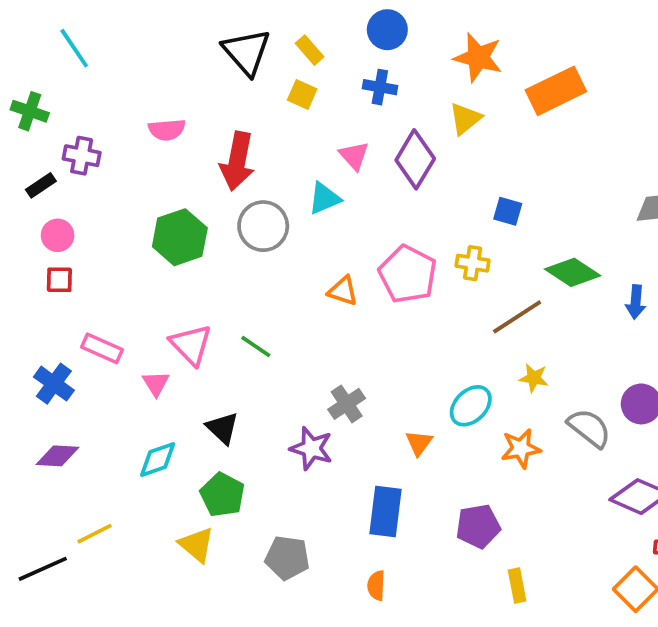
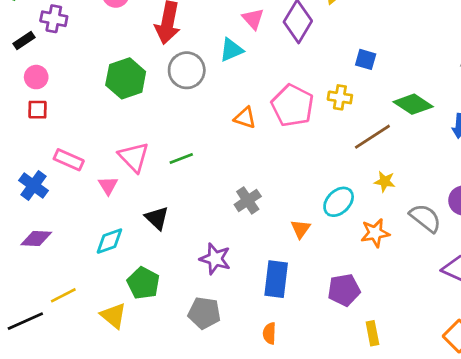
green line: (256, 347) -> (181, 158), turned -55
purple star: (311, 448) -> (215, 259), moved
green pentagon: (222, 495) -> (143, 283), moved
yellow triangle: (196, 545) -> (113, 316), moved

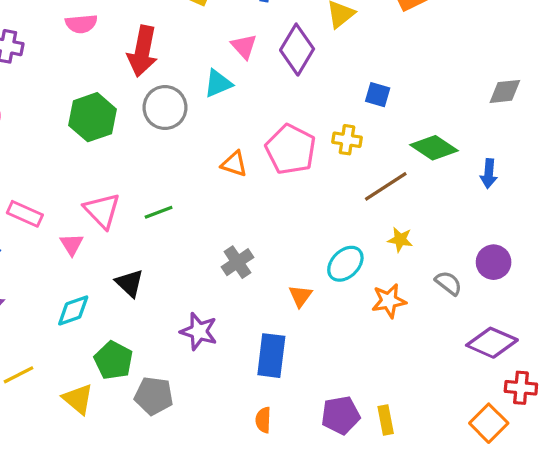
gray semicircle: (425, 218) -> (448, 283), size x0.7
purple pentagon: (344, 290) -> (341, 415), moved
gray pentagon: (204, 313) -> (154, 396), moved

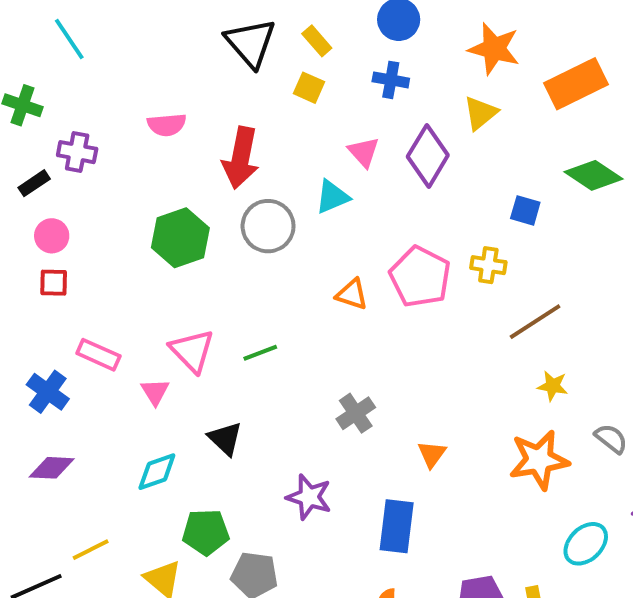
green diamond: (434, 148) -> (594, 175), moved
cyan ellipse: (345, 264) -> (586, 544), moved
orange star: (389, 301) -> (539, 460), size x1.4
green pentagon: (113, 360) -> (206, 532), turned -30

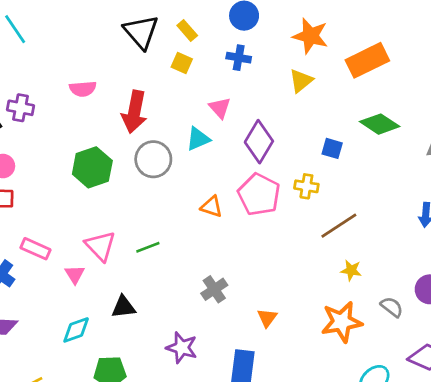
purple diamond: (428, 156) -> (259, 142), moved
black triangle: (225, 439) -> (123, 307), turned -50

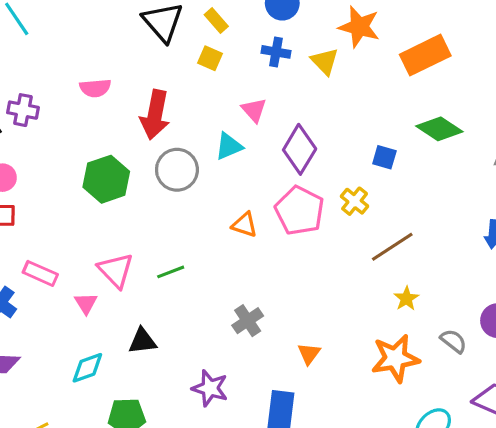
yellow triangle: (301, 81) -> (325, 61), moved, turned -35
yellow cross: (306, 186) -> (355, 201), turned 30
yellow star: (351, 270) -> (406, 299), turned 30

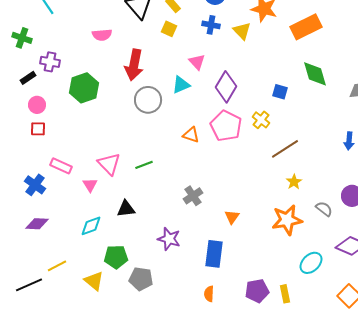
pink semicircle: (95, 88) -> (102, 35), moved
green diamond: (439, 129) -> (315, 74), turned 40
green hexagon: (106, 179) -> (84, 88), moved

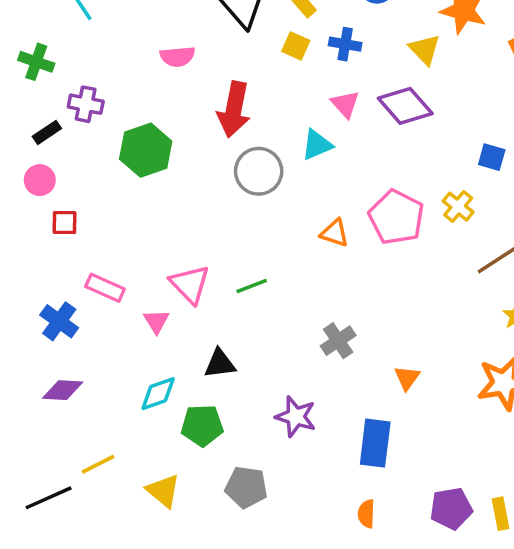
blue cross: (211, 25) -> (345, 44), moved
purple diamond: (226, 87) -> (405, 106), moved, turned -72
pink circle: (37, 105) -> (40, 180), moved
green pentagon: (116, 257) -> (202, 425), moved

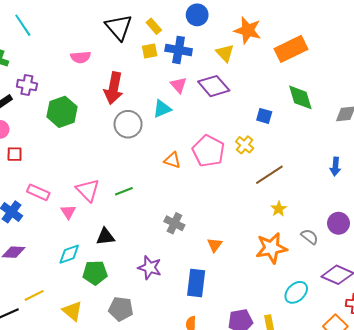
blue cross: (345, 44) -> (179, 50), size x1.4
yellow square: (296, 46) -> (150, 51), turned -35
gray cross: (338, 341) -> (174, 223), turned -30

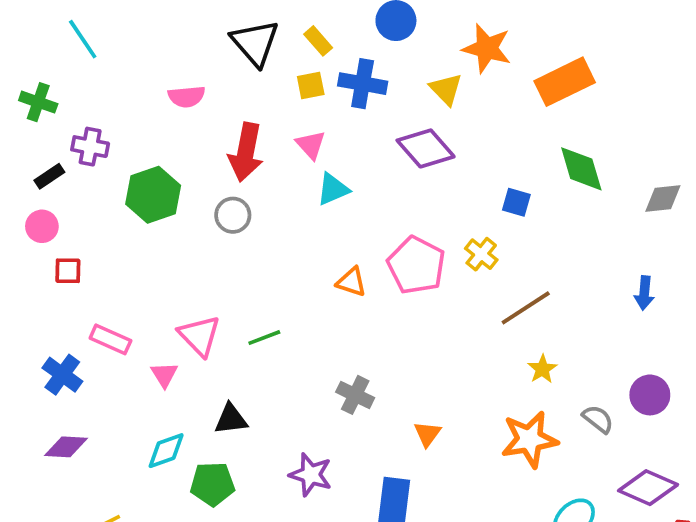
pink triangle: (179, 85) -> (311, 145), moved
gray circle: (128, 124) -> (233, 215), moved, size x0.7

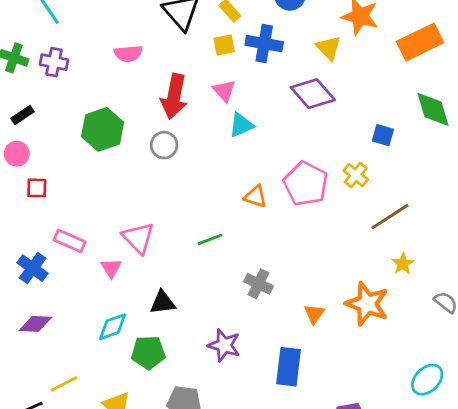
purple cross: (90, 147) -> (54, 62), moved
green line: (264, 338) -> (210, 239), moved
orange star: (529, 439) -> (367, 304), moved, turned 30

